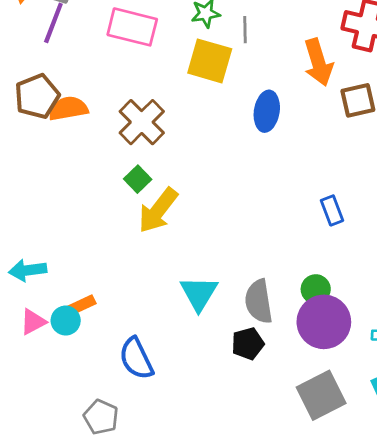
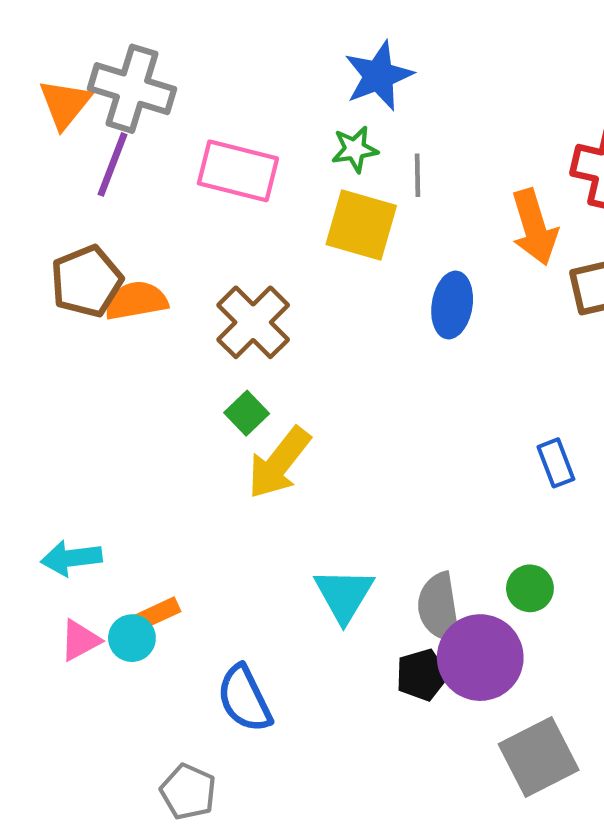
purple circle: (324, 322) -> (480, 658), moved

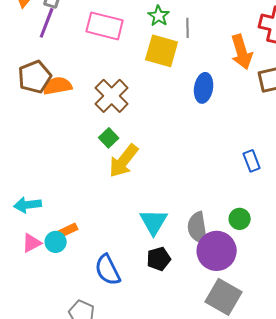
green star: (355, 149) -> (159, 16), turned -30
black pentagon: (422, 675) -> (159, 259), moved
gray square: (539, 757) -> (224, 297), moved, turned -33

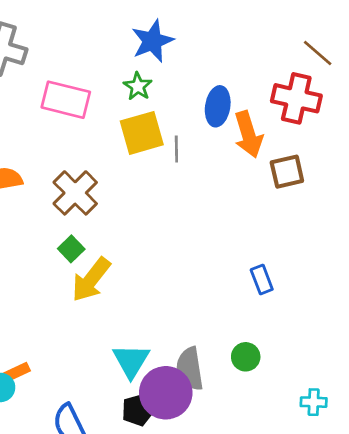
gray line: (188, 28) -> (176, 149), moved
yellow square: (162, 51) -> (142, 133), turned -32
blue ellipse: (204, 88) -> (218, 106), moved
purple circle: (217, 251) -> (166, 393), moved

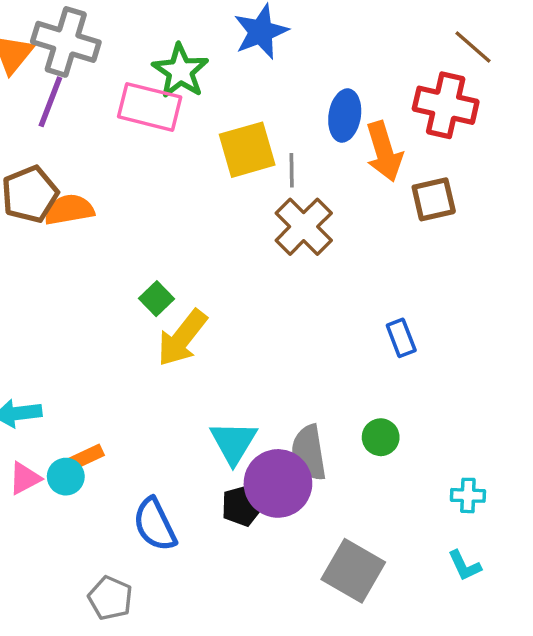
green star: (138, 86) -> (180, 71), moved, size x1.5
brown cross: (75, 193) -> (304, 227), moved

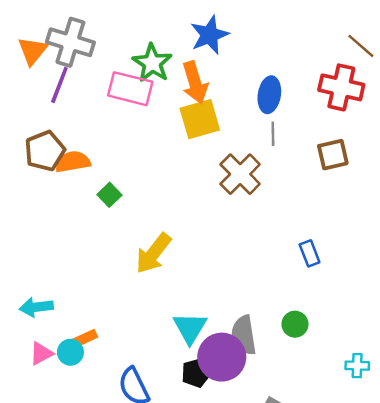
orange arrow: (384, 151) -> (195, 83), moved
gray line: (292, 170) -> (273, 134), moved
green square: (156, 299) -> (109, 195), moved

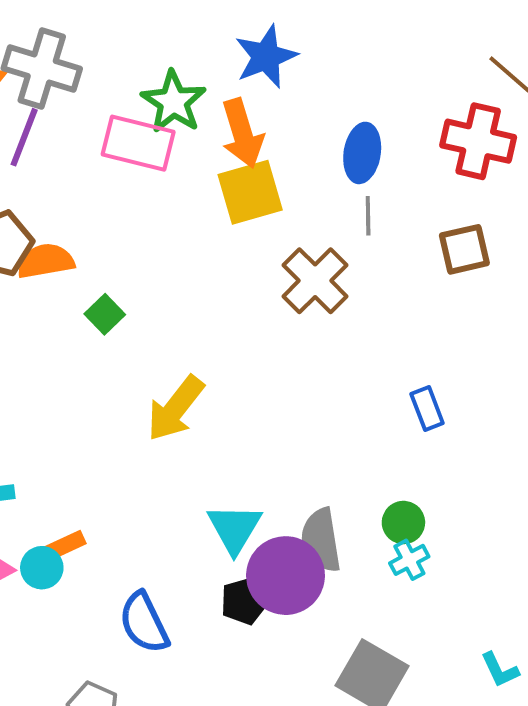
cyan cross: (357, 366) -> (409, 560), moved, turned -30

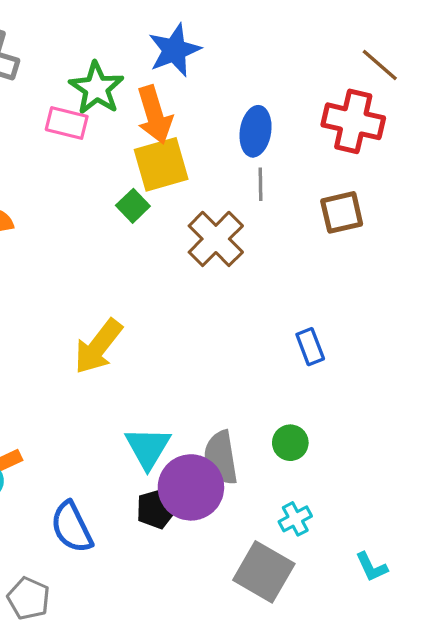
pink rectangle: (138, 143) -> (67, 123), size x0.7
green square: (105, 314) -> (133, 206), moved
cyan cross: (409, 560) -> (295, 519), moved

